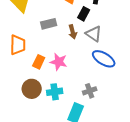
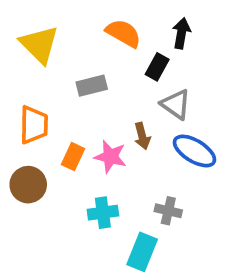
brown arrow: (73, 32) -> (142, 136), moved
brown circle: (32, 89) -> (28, 185), moved
gray cross: (90, 91) -> (168, 211), turned 32

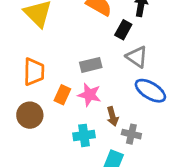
gray rectangle: (92, 86) -> (91, 65), moved
brown arrow: (142, 136) -> (112, 116), moved

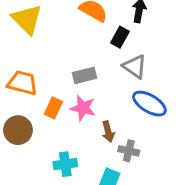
orange trapezoid: (34, 72) -> (22, 83), turned -76
cyan cross: (84, 135) -> (65, 164), moved

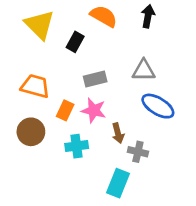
black rectangle: (120, 37) -> (75, 42), moved
gray triangle: (135, 67) -> (144, 70), turned -35
cyan cross: (65, 164) -> (77, 146), moved

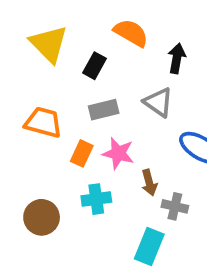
black arrow: (148, 16) -> (177, 58), moved
gray triangle: (144, 70) -> (158, 102), moved, turned 35
gray rectangle: (95, 79) -> (104, 110), moved
brown circle: (31, 132) -> (42, 217), moved

